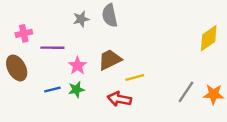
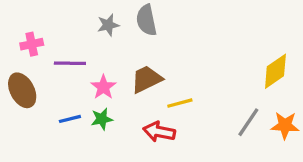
yellow diamond: (209, 38) -> (275, 71), moved

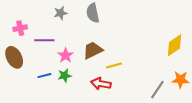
gray star: (108, 25) -> (61, 13), moved
gray line: (248, 122) -> (157, 90), moved

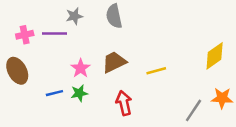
purple line: (44, 40) -> (54, 34), moved
yellow line: (114, 65) -> (156, 71), moved
red arrow: (101, 84) -> (124, 103), turned 66

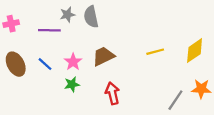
gray semicircle: (114, 16) -> (91, 17), moved
pink cross: (25, 35) -> (11, 24), moved
yellow line: (156, 71) -> (155, 52), moved
blue line: (54, 93) -> (45, 64), moved, turned 56

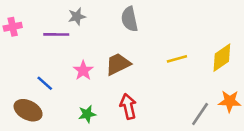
gray semicircle: (91, 17) -> (129, 19), moved
brown ellipse: (16, 64) -> (28, 110), moved, turned -35
blue line: (45, 64) -> (45, 83), moved
green star: (72, 84) -> (87, 114), moved

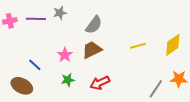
gray semicircle: (129, 19) -> (94, 25), moved, turned -132
purple line: (56, 34) -> (36, 19), moved
red arrow: (128, 106) -> (100, 83), turned -102
green star: (87, 114) -> (68, 80), moved

